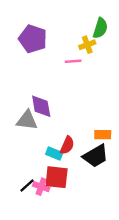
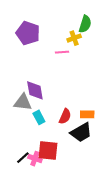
red semicircle: (67, 145) -> (65, 116), moved
cyan rectangle: (54, 154) -> (39, 117), moved, turned 40

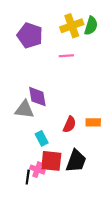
yellow cross: (74, 38) -> (72, 26), moved, size x1.5
cyan rectangle: (39, 117) -> (42, 138), moved
black trapezoid: (81, 132) -> (76, 161), moved, turned -40
black line: (23, 158) -> (28, 177), moved, turned -40

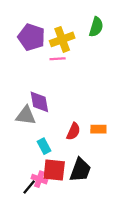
yellow cross: (72, 26) -> (62, 39), moved
pink line: (66, 56) -> (58, 59), moved
black line: (28, 177) -> (29, 187), turned 32

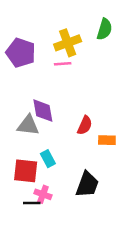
purple pentagon: (31, 37) -> (21, 53), moved
red semicircle: (73, 131) -> (85, 125), moved
red square: (54, 170) -> (26, 171), moved
black line: (29, 187) -> (32, 203), turned 49

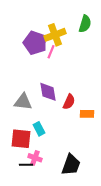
purple pentagon: (21, 53) -> (35, 43), moved
pink line: (63, 64) -> (51, 52), turned -64
purple diamond: (43, 111) -> (48, 92), moved
black trapezoid: (87, 184) -> (71, 165), moved

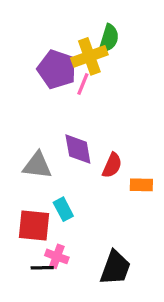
green semicircle: (85, 24) -> (109, 38), moved

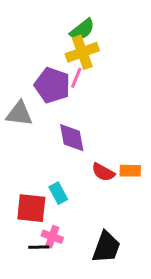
green semicircle: (109, 38) -> (82, 30), moved, turned 35
purple pentagon: (57, 69) -> (52, 85), moved
gray triangle: (37, 165) -> (19, 114), moved
red semicircle: (112, 165) -> (103, 172), moved, turned 95

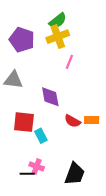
pink line: (76, 78) -> (69, 62), moved
purple pentagon: (52, 85) -> (22, 40), moved
red square: (31, 208) -> (24, 122), moved

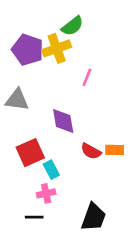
yellow cross: (58, 37) -> (57, 48), moved
red square: (24, 122) -> (30, 153), turned -30
pink cross: (37, 166) -> (46, 193), moved, turned -32

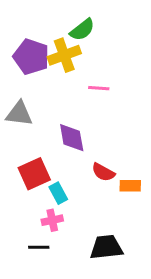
pink line: (87, 77) -> (99, 88), turned 72
orange rectangle: (115, 150) -> (130, 186), moved
black trapezoid: (94, 217) -> (106, 247), turned -116

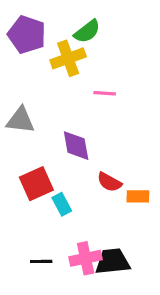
purple pentagon: (31, 57) -> (27, 35), moved
pink cross: (52, 220) -> (86, 258), moved, size x1.4

